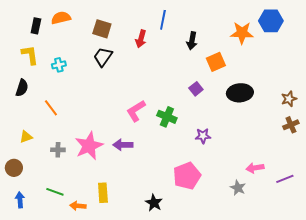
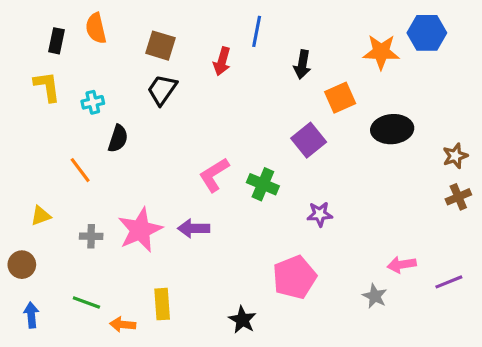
orange semicircle: (61, 18) -> (96, 28), turned -90
black semicircle: (22, 88) -> (118, 139), moved
purple square: (196, 89) -> (309, 140), size x1.5
black ellipse: (240, 93) -> (392, 129), moved

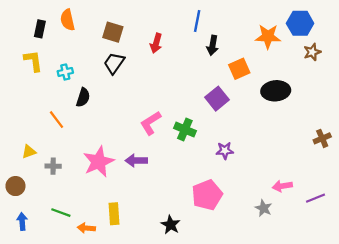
blue line: (257, 31) -> (197, 21), moved
brown star: (455, 156) -> (312, 52), moved
gray cross: (91, 236) -> (53, 166), moved

